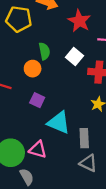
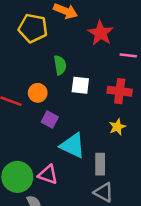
white square: (74, 56) -> (80, 85), moved, turned -35
orange circle: (33, 69) -> (38, 93), moved

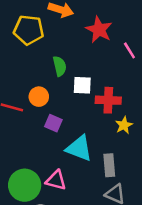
pink line: (128, 55) -> (129, 50), turned 56
red cross: (120, 91) -> (108, 100), moved

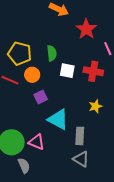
yellow pentagon: (29, 30) -> (20, 53), moved
red cross: (108, 100) -> (93, 71), moved
purple square: (53, 123) -> (41, 97), turned 32

